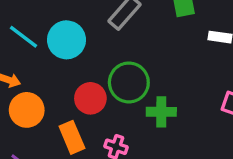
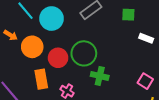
orange circle: (27, 110) -> (32, 47), moved

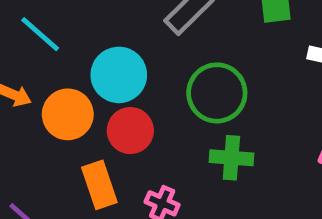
cyan circle: (52, 19) -> (119, 75), moved
green circle: (84, 53) -> (217, 93), moved

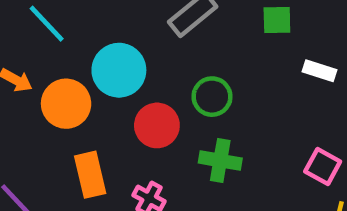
green circle: (217, 93) -> (212, 97), size x0.7
red circle: (130, 131) -> (157, 125), moved

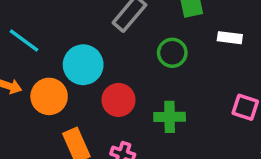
green circle: (212, 97) -> (172, 53), moved

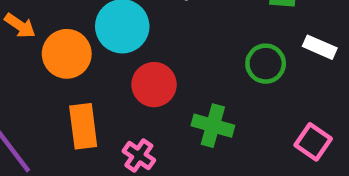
green circle: (172, 53) -> (266, 64), moved

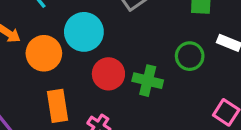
green cross: (213, 126) -> (148, 81), moved

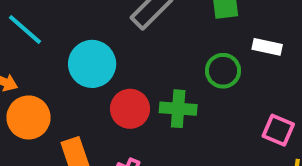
orange circle: (44, 53) -> (29, 117), moved

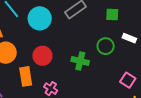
cyan circle: (92, 64) -> (40, 18), moved
red circle: (130, 109) -> (42, 56), moved

